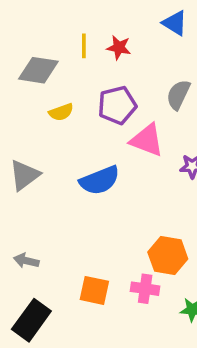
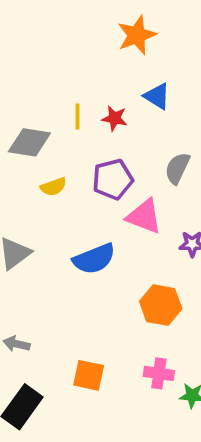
blue triangle: (175, 23) -> (157, 96), moved
orange hexagon: (168, 255) -> (161, 305), moved
pink cross: (145, 289) -> (159, 373), moved

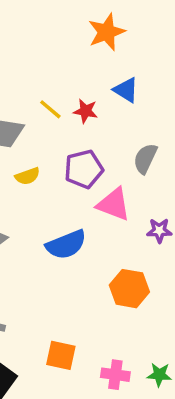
yellow line: (78, 116) -> (50, 109), turned -50
pink cross: (159, 373) -> (115, 375), moved

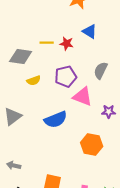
yellow line: (50, 109) -> (47, 42), turned -40

